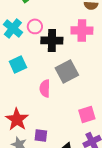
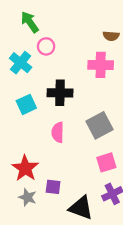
pink circle: (35, 26) -> (46, 46), moved
black cross: (52, 40) -> (60, 93), moved
gray square: (67, 71) -> (99, 125), moved

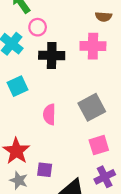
black cross: (60, 93) -> (52, 55), moved

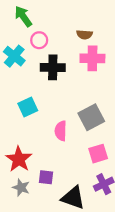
brown semicircle: (104, 17) -> (84, 35), moved
cyan square: (18, 86) -> (28, 107), moved
pink semicircle: (49, 114) -> (61, 131), moved

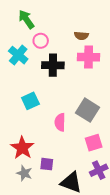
gray square: (91, 117) -> (88, 110), turned -30

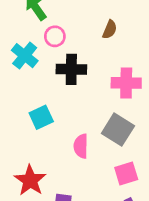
brown semicircle: (81, 36) -> (110, 29), turned -72
pink cross: (89, 57) -> (126, 83), moved

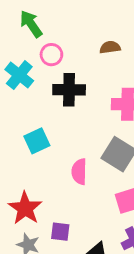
brown semicircle: (110, 29) -> (110, 47), turned -120

